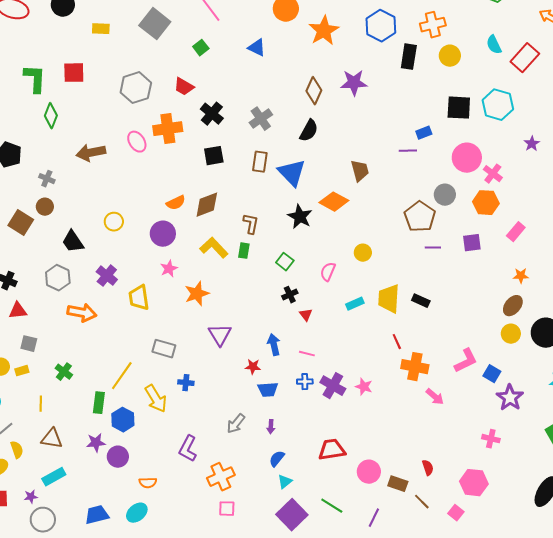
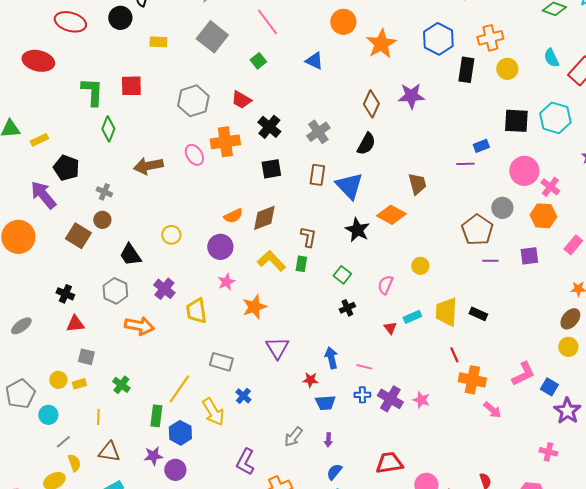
red triangle: (306, 315) -> (390, 328), moved
blue cross: (186, 383) -> (243, 396), turned 35

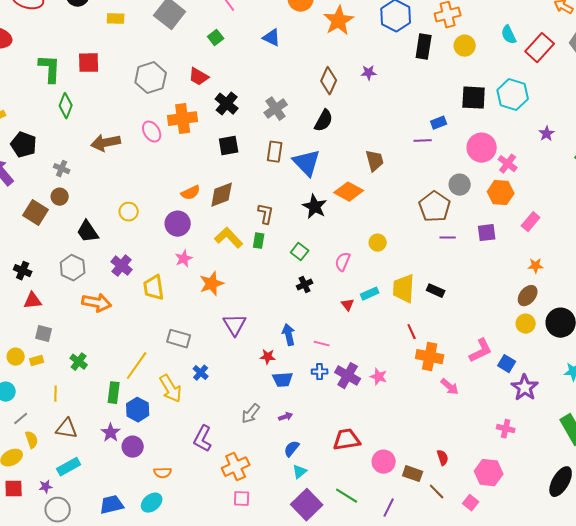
purple star: (411, 96) -> (369, 73), size x0.6
purple arrow: (328, 440) -> (286, 417), turned -112
purple star: (153, 456) -> (111, 433), turned -30

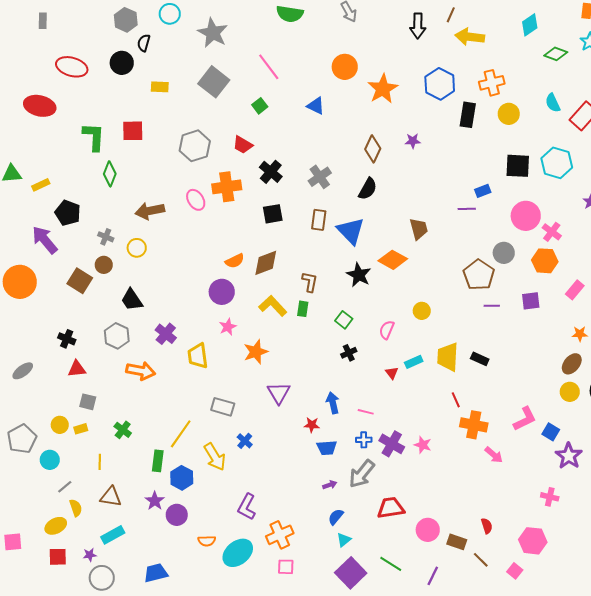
yellow circle: (129, 212) -> (137, 248), moved
gray arrow: (251, 414) -> (362, 474), moved, size x1.4
cyan ellipse: (152, 503) -> (238, 553), moved, size x1.4

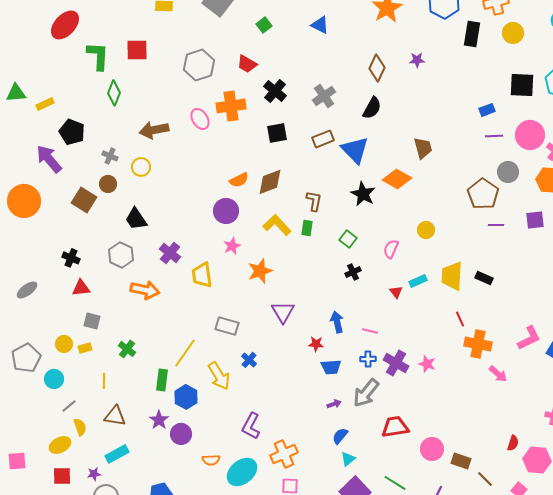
red ellipse: (40, 106) -> (65, 25), moved, turned -60
purple line: (467, 209) -> (494, 136), moved
brown rectangle: (319, 220) -> (323, 139), turned 60
red semicircle: (487, 526) -> (513, 443), moved, turned 35

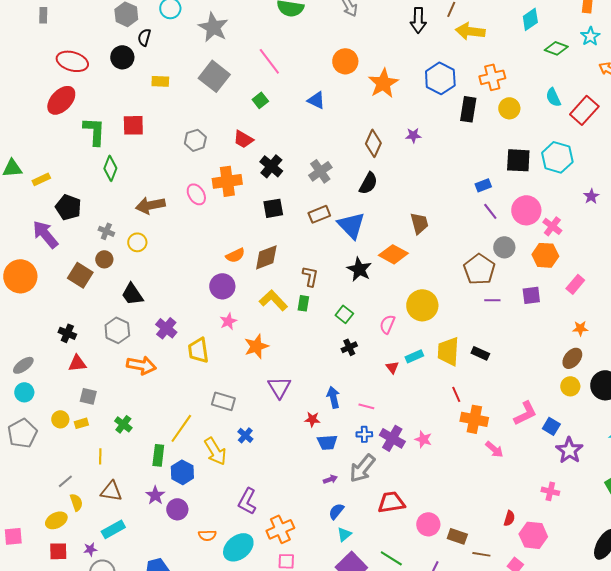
gray hexagon: (199, 65) -> (195, 140), size x0.7
purple line: (494, 136) -> (490, 211), turned 54
yellow circle: (426, 230) -> (422, 305), size x1.8
cyan circle: (54, 379) -> (24, 392), moved
brown line: (485, 479) -> (481, 554), turned -36

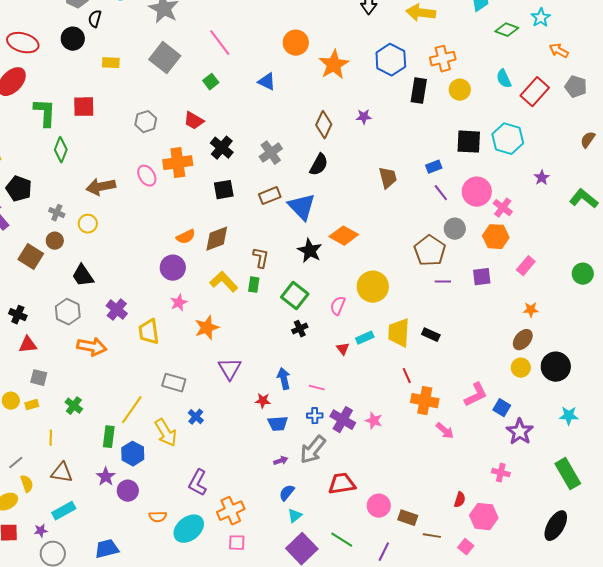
brown trapezoid: (419, 223) -> (388, 178), moved
green square: (344, 314) -> (295, 296), size x1.5

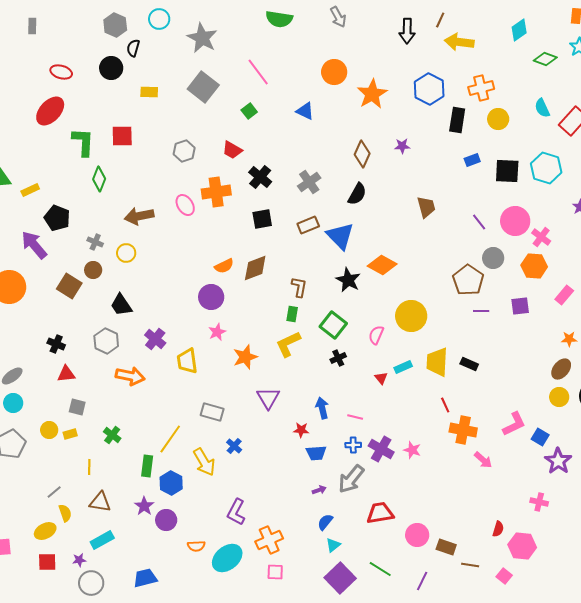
red ellipse: (23, 43) -> (61, 72), size x0.7
blue rectangle: (434, 167) -> (472, 160), moved
yellow L-shape: (224, 282) -> (288, 344), moved, turned -72

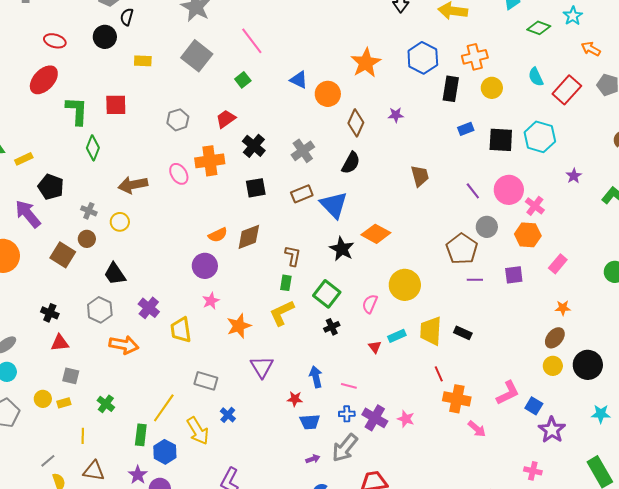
orange circle: (334, 72) -> (328, 94), moved
red trapezoid: (232, 150) -> (226, 119), turned 115

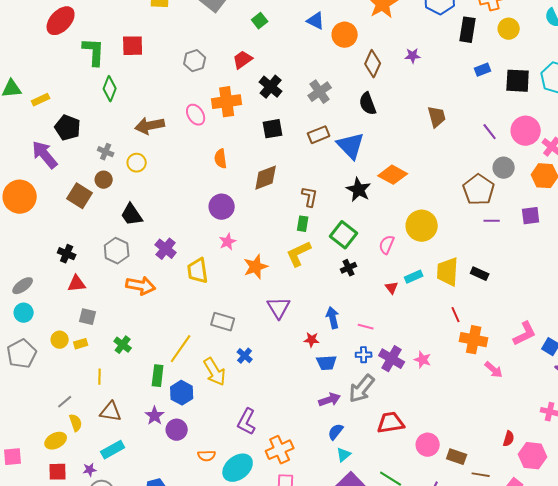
black semicircle: (351, 163) -> (368, 104), turned 130
orange semicircle: (218, 235) -> (221, 159), moved, turned 108
purple arrow: (313, 459) -> (330, 400), size x1.5

